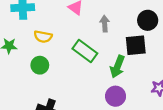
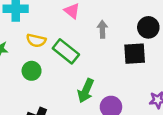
green rectangle: (85, 51) -> (66, 51), moved
green arrow: (117, 67) -> (86, 91), moved

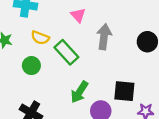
gray arrow: (102, 29) -> (104, 37), size x1.5
black square: (135, 54) -> (124, 91), moved

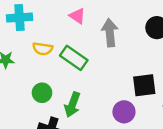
green circle: (31, 66) -> (42, 93), moved
green arrow: (79, 92) -> (72, 105), moved

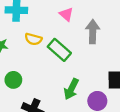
green circle: (42, 93) -> (13, 80), moved
green arrow: (72, 105) -> (71, 89), moved

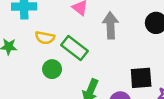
green circle: (13, 80) -> (52, 69), moved

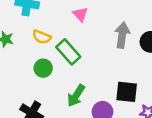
gray arrow: (110, 25) -> (122, 35), moved

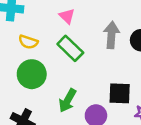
green rectangle: (68, 52) -> (70, 48), moved
green circle: (43, 68) -> (32, 74), size x1.5

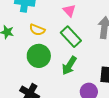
green arrow: (68, 100) -> (69, 66), moved

